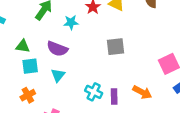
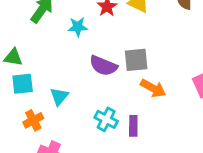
purple semicircle: (57, 49) -> (103, 66), moved
orange arrow: (142, 92) -> (153, 88), moved
orange cross: (28, 95) -> (33, 120), moved

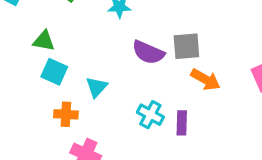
cyan square: (23, 84) -> (54, 72), turned 30
orange cross: (33, 120) -> (66, 114), turned 30

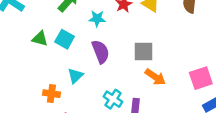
purple semicircle: (148, 52) -> (101, 52), moved, turned -140
cyan square: (54, 72) -> (65, 39), moved

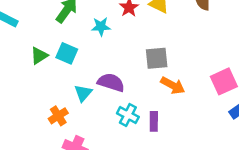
green triangle: (40, 39) -> (39, 56), turned -42
purple semicircle: (101, 52) -> (111, 82), moved, turned -45
orange cross: (51, 94) -> (58, 116), turned -35

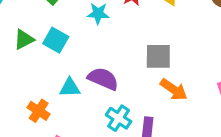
cyan triangle: (83, 93) -> (70, 88), turned 42
orange cross: (58, 116) -> (39, 111), turned -30

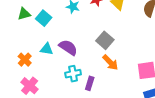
gray square: (158, 56) -> (105, 40), turned 30
cyan cross: (119, 118) -> (73, 74), turned 35

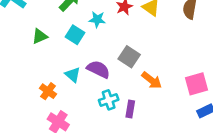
cyan square: (44, 18) -> (75, 35), moved
gray square: (105, 40) -> (129, 57), moved
cyan triangle: (47, 49) -> (73, 75), turned 40

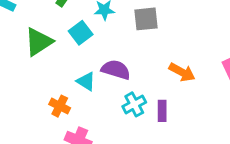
cyan square: (75, 35) -> (81, 33), turned 30
green triangle: (40, 36) -> (39, 42), size x1.5
gray square: (129, 57) -> (146, 19), moved, turned -30

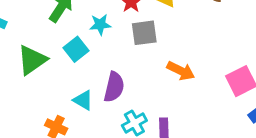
purple semicircle: (116, 70) -> (114, 87), turned 88
orange arrow: (182, 72) -> (181, 71), moved

